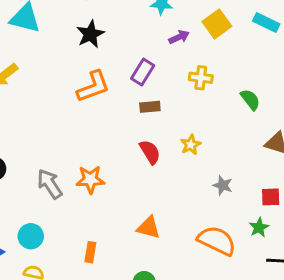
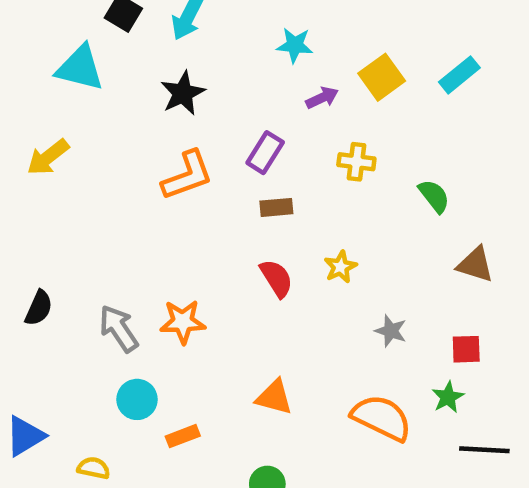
cyan rectangle: (266, 23) -> (459, 75), turned -65
cyan circle: (31, 236) -> (137, 399), moved
orange rectangle: (90, 252) -> (183, 436), turned 60

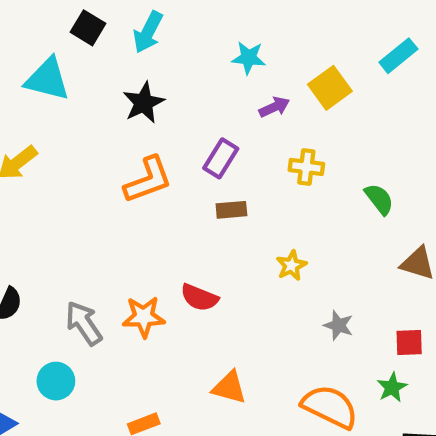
cyan rectangle: (459, 75) -> (398, 56), moved
red semicircle: (276, 278) -> (199, 298), moved, turned 144
cyan circle: (137, 399) -> (56, 381), moved

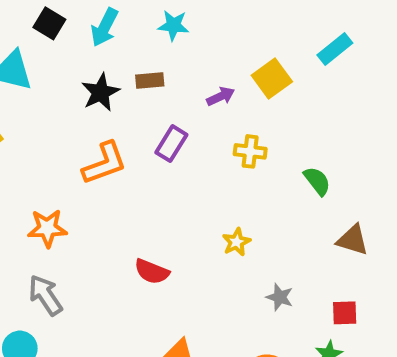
cyan star: (249, 58) -> (173, 25), moved
brown rectangle: (231, 210) -> (150, 81), moved
orange star: (144, 317) -> (47, 228), moved

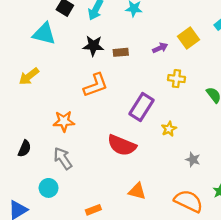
brown rectangle: (150, 81) -> (121, 52), moved
black star: (101, 92) -> (93, 46), turned 30
purple rectangle: (171, 144) -> (142, 107), moved, size x1.4
red semicircle: (152, 272) -> (122, 145), size x1.5

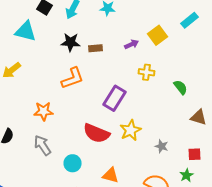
yellow star: (169, 129) -> (130, 130), moved, size x1.5
cyan circle: (49, 188) -> (72, 163), moved

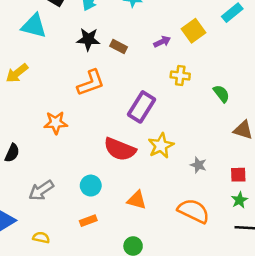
brown rectangle: (96, 48) -> (119, 46), turned 32
gray arrow: (42, 145) -> (41, 190), moved, turned -90
green star: (186, 175) -> (239, 200), moved

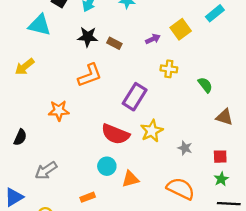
cyan circle: (91, 186) -> (107, 166), moved
orange triangle: (137, 200) -> (130, 179), turned -30

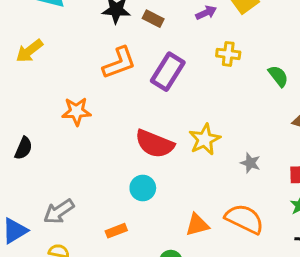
purple rectangle: (135, 97) -> (168, 72), moved
gray arrow: (46, 170) -> (59, 212), moved
orange triangle: (130, 179) -> (197, 225), moved

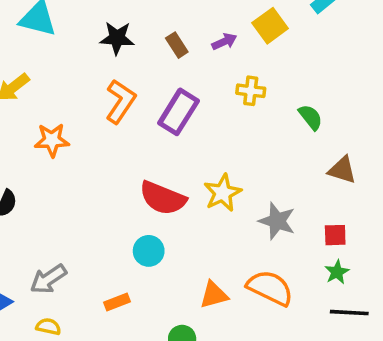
brown rectangle: (153, 19) -> (177, 45), moved, turned 30
orange L-shape: (119, 63) -> (121, 101), turned -36
orange star: (76, 111) -> (52, 140), moved
gray star: (250, 163) -> (277, 221), size x1.5

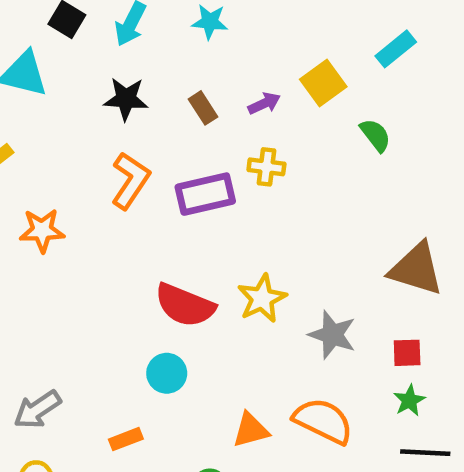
yellow cross: (251, 91) -> (266, 167), moved
purple rectangle: (179, 112) -> (205, 194), turned 45
green semicircle: (311, 117) -> (375, 135), moved
brown triangle: (342, 170) -> (416, 269), size x1.5

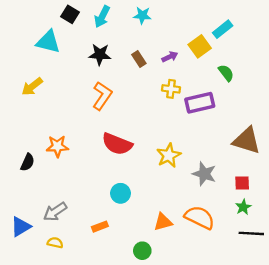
cyan rectangle: (396, 49) -> (223, 29), moved
purple rectangle: (205, 194) -> (200, 103), moved
orange star: (42, 230) -> (57, 146), moved
red semicircle: (185, 305) -> (117, 144), moved

